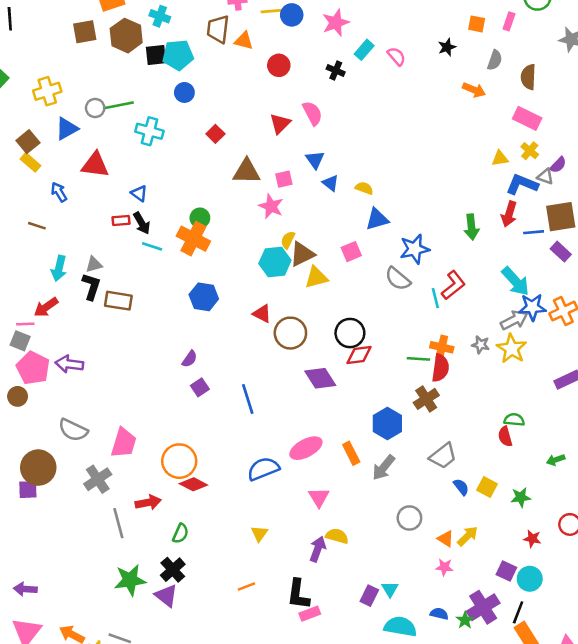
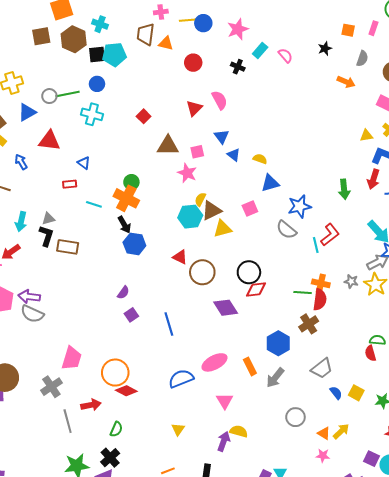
blue circle: (184, 92) -> (97, 84), moved
black arrow: (142, 223) -> (124, 225), moved
gray semicircle: (73, 430) -> (32, 314), moved

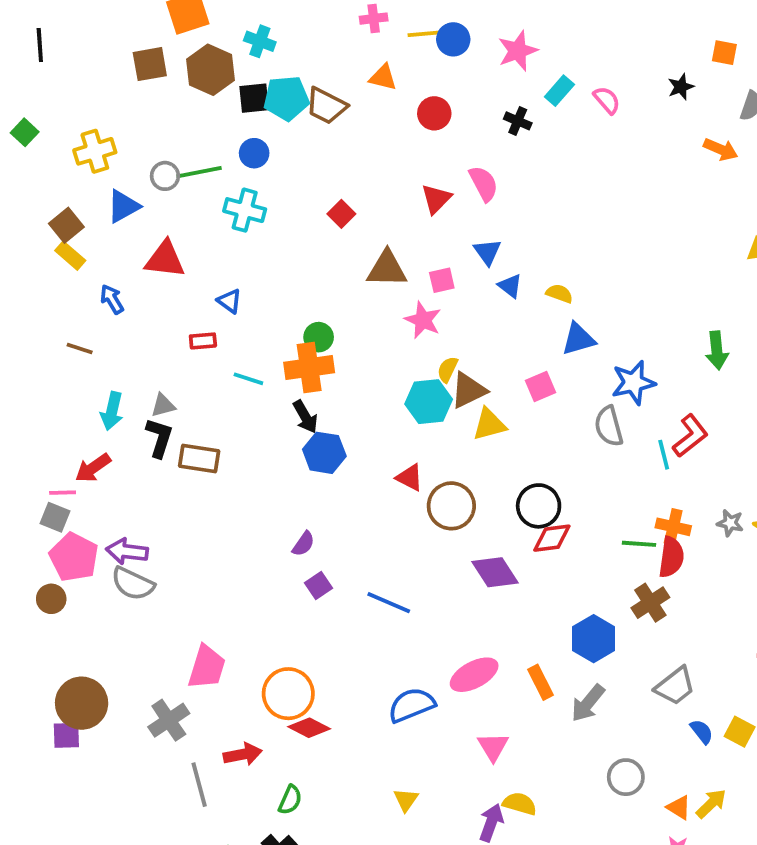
brown trapezoid: (146, 34) -> (326, 106), moved, turned -70
orange cross: (126, 198) -> (309, 367), turned -35
gray semicircle: (286, 230) -> (609, 426), turned 35
blue line: (169, 324) -> (389, 603), turned -50

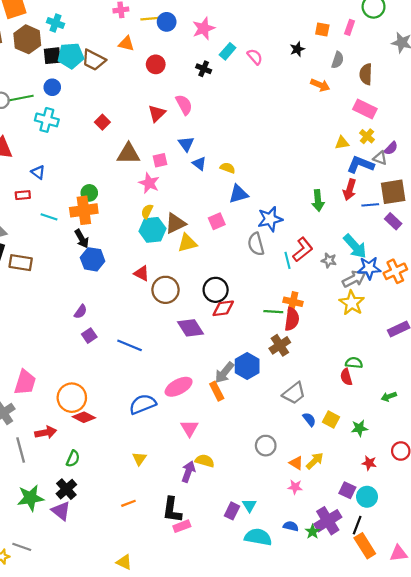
yellow semicircle: (448, 369) -> (147, 211), moved
gray star: (730, 523) -> (329, 260), moved
gray arrow: (588, 703) -> (224, 373), moved

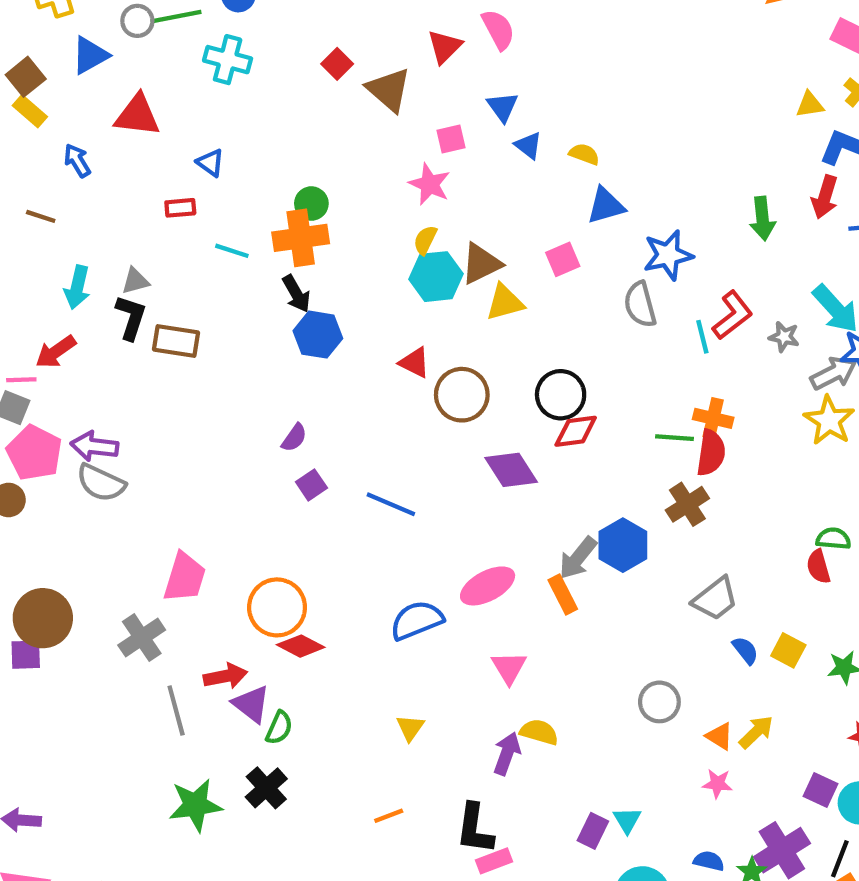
brown triangle: (128, 154) -> (389, 90), moved, turned 40
purple triangle: (61, 511) -> (251, 704), moved

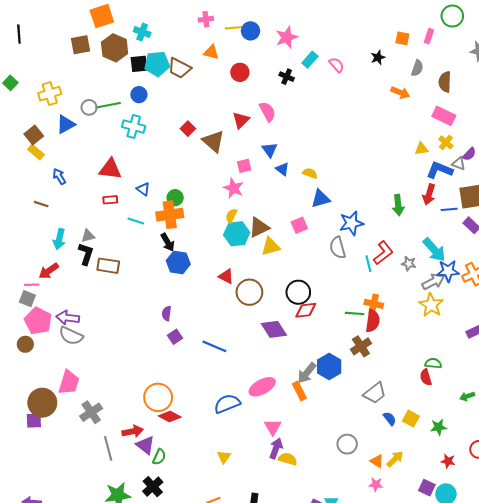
red triangle: (137, 115) -> (110, 169), moved
blue triangle: (210, 163) -> (143, 189), moved
purple semicircle: (294, 438) -> (167, 313), turned 152
pink trapezoid: (185, 577) -> (69, 382), moved
purple arrow: (507, 754) -> (276, 448), moved

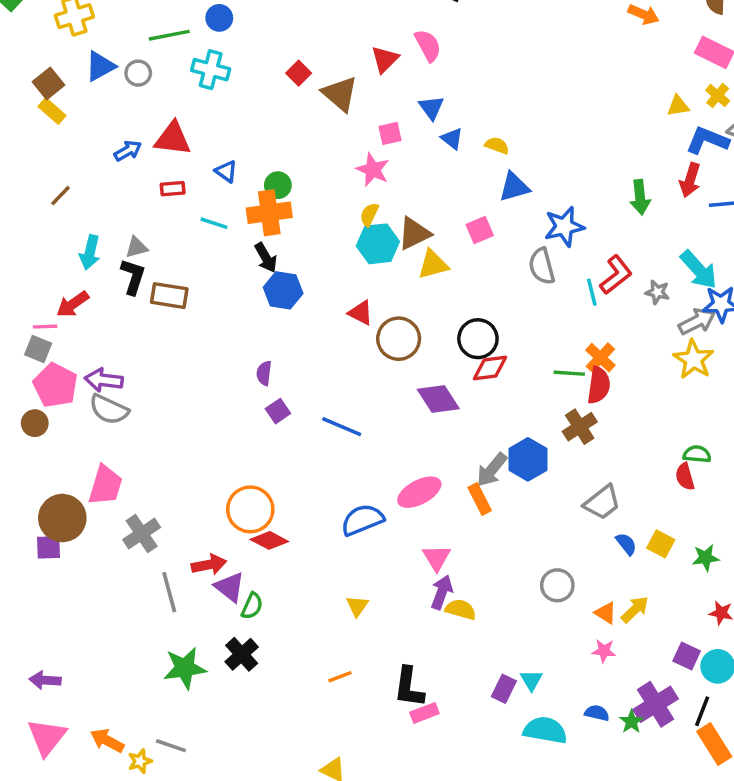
gray circle: (89, 107) -> (138, 73), moved
blue arrow: (59, 176) -> (128, 151), moved, turned 91
brown line: (41, 204) -> (61, 196), turned -64
orange cross: (374, 304) -> (600, 358), turned 30

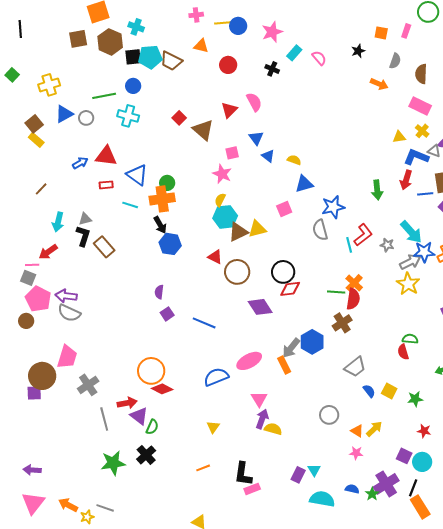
blue triangle: (226, 171) -> (137, 175), size x1.6
brown triangle: (414, 233) -> (238, 232), moved
brown rectangle: (169, 296) -> (104, 247), turned 40

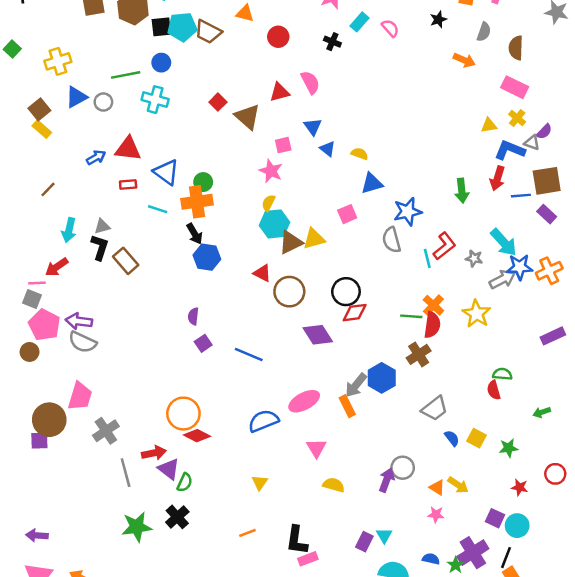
red triangle: (229, 110) -> (279, 92), turned 30
yellow star: (408, 284) -> (477, 314), moved
purple arrow: (262, 419) -> (387, 480), moved
yellow arrow: (374, 429) -> (458, 485), turned 78

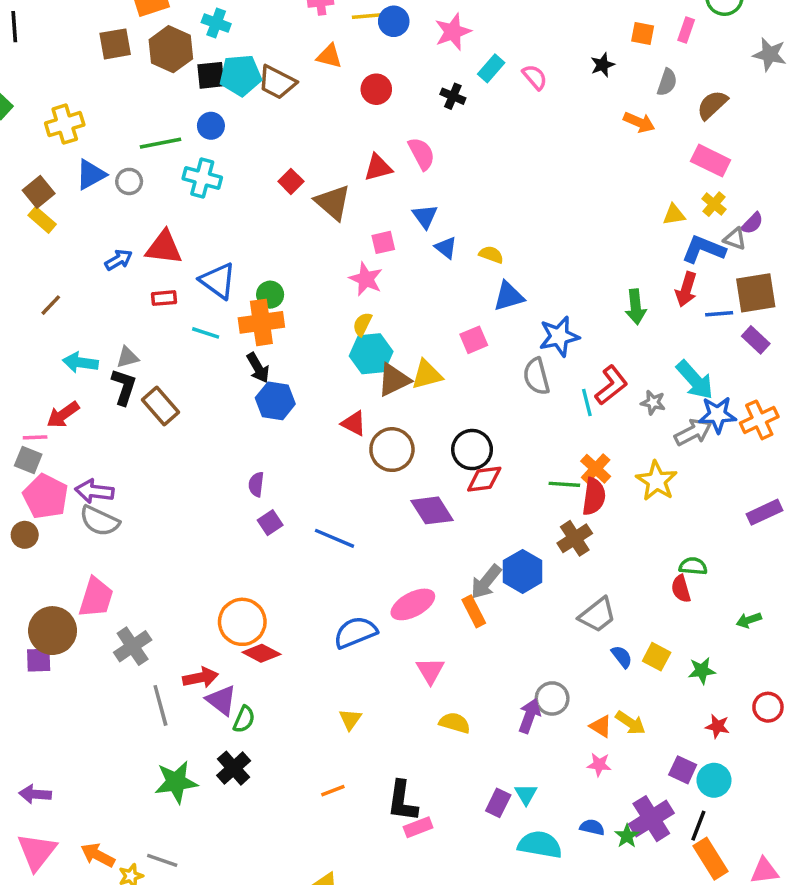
brown semicircle: (516, 48) -> (712, 105), turned 45
cyan arrow: (69, 230) -> (80, 362), turned 85

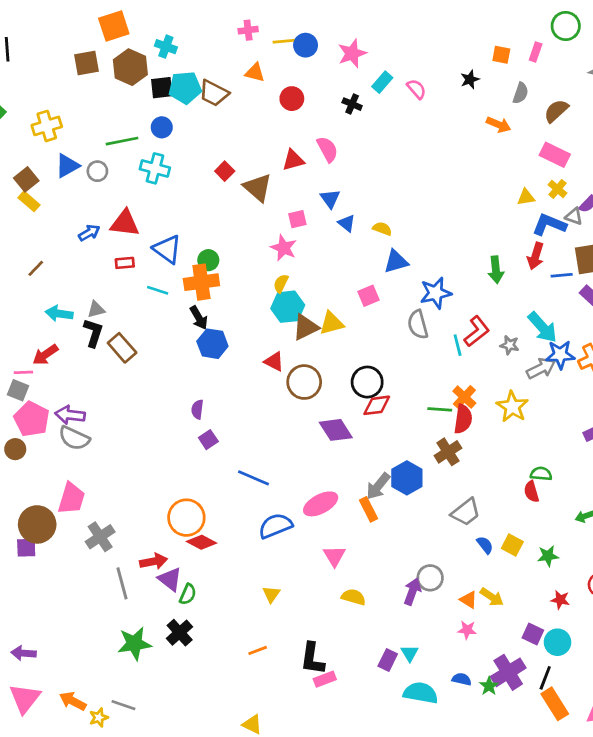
blue line: (335, 538) -> (254, 478), moved

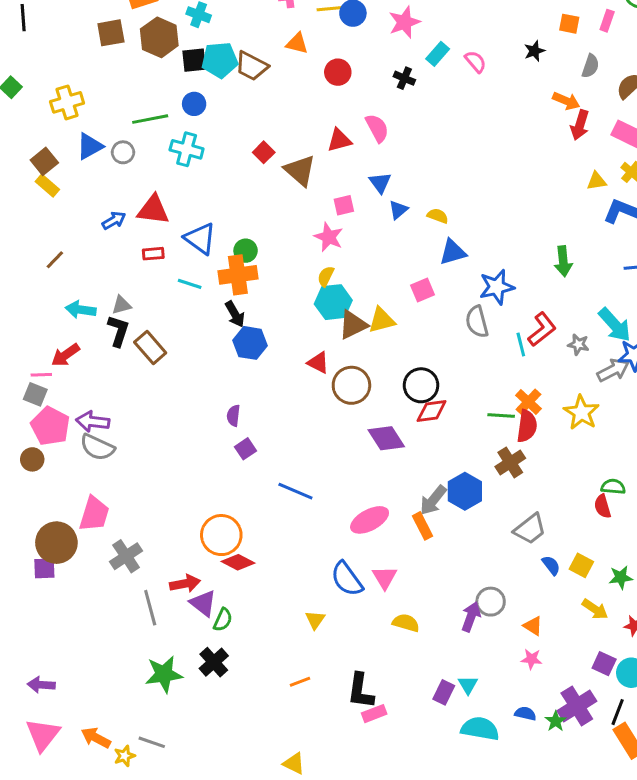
blue triangle: (347, 223) -> (398, 210), turned 42
red arrow: (536, 256) -> (580, 125), moved
blue semicircle: (275, 526) -> (347, 579), moved, turned -104
yellow arrow: (492, 597) -> (595, 609), moved

